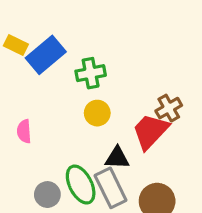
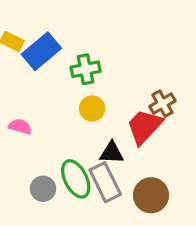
pink semicircle: (24, 131) -> (20, 127), turned 110

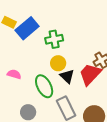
black triangle: (112, 153) -> (67, 76), moved, turned 42
green ellipse: (76, 179) -> (44, 86), moved

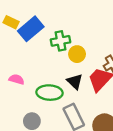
yellow circle: (58, 63) -> (77, 54), moved
green ellipse: (44, 86) -> (50, 93), turned -60

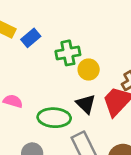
blue rectangle: (31, 29) -> (31, 38), size x0.6

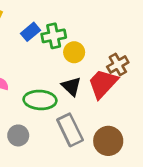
blue rectangle: (31, 38) -> (30, 32), moved

